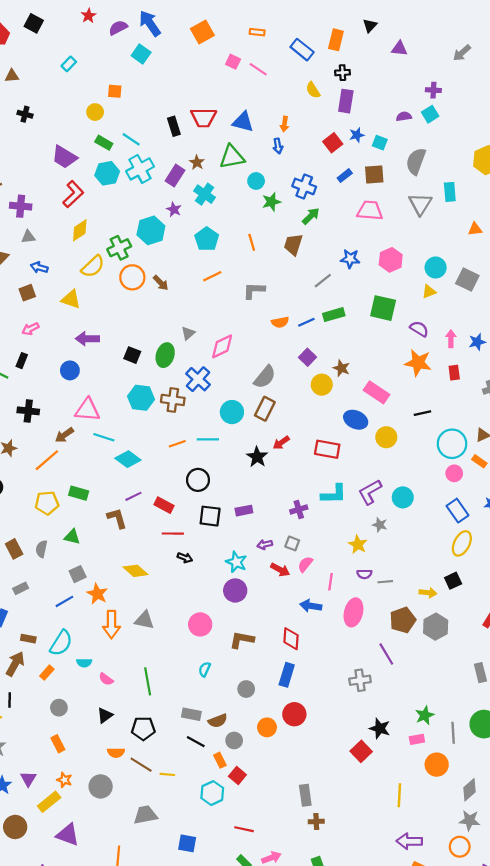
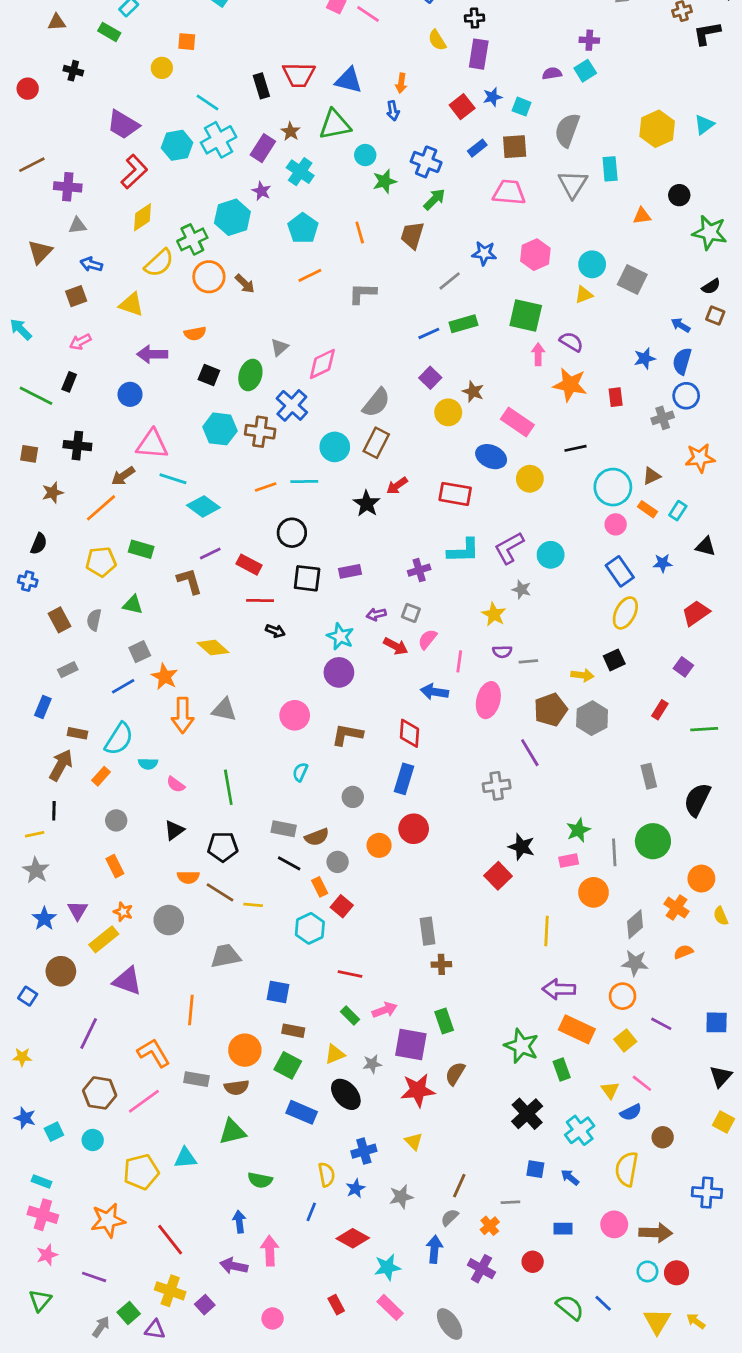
green rectangle: (104, 143) -> (109, 32), moved
orange semicircle: (280, 322) -> (195, 333), moved
pink arrow: (451, 339) -> (538, 354), moved

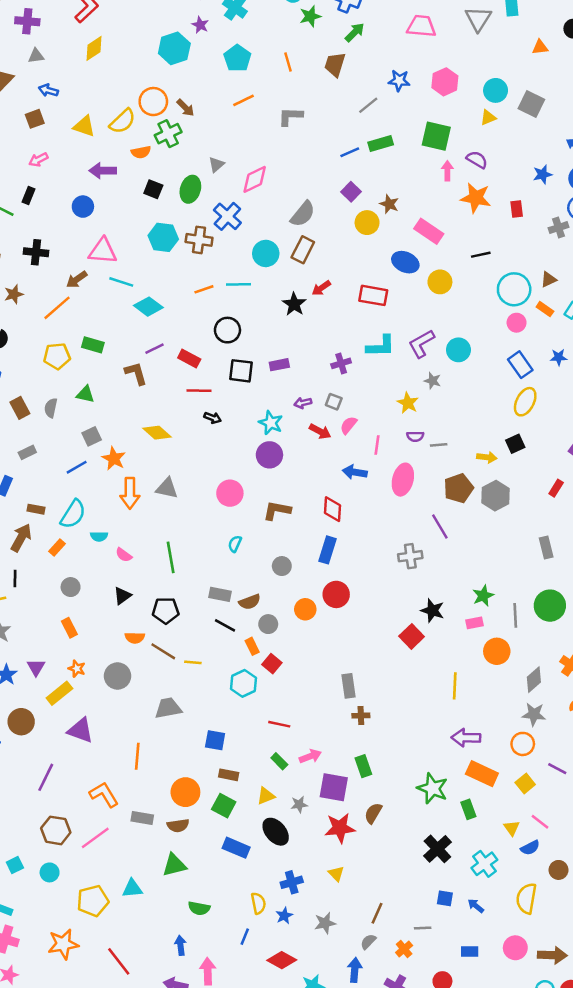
green cross: (192, 239) -> (168, 134), moved
yellow semicircle: (159, 263) -> (122, 121), moved

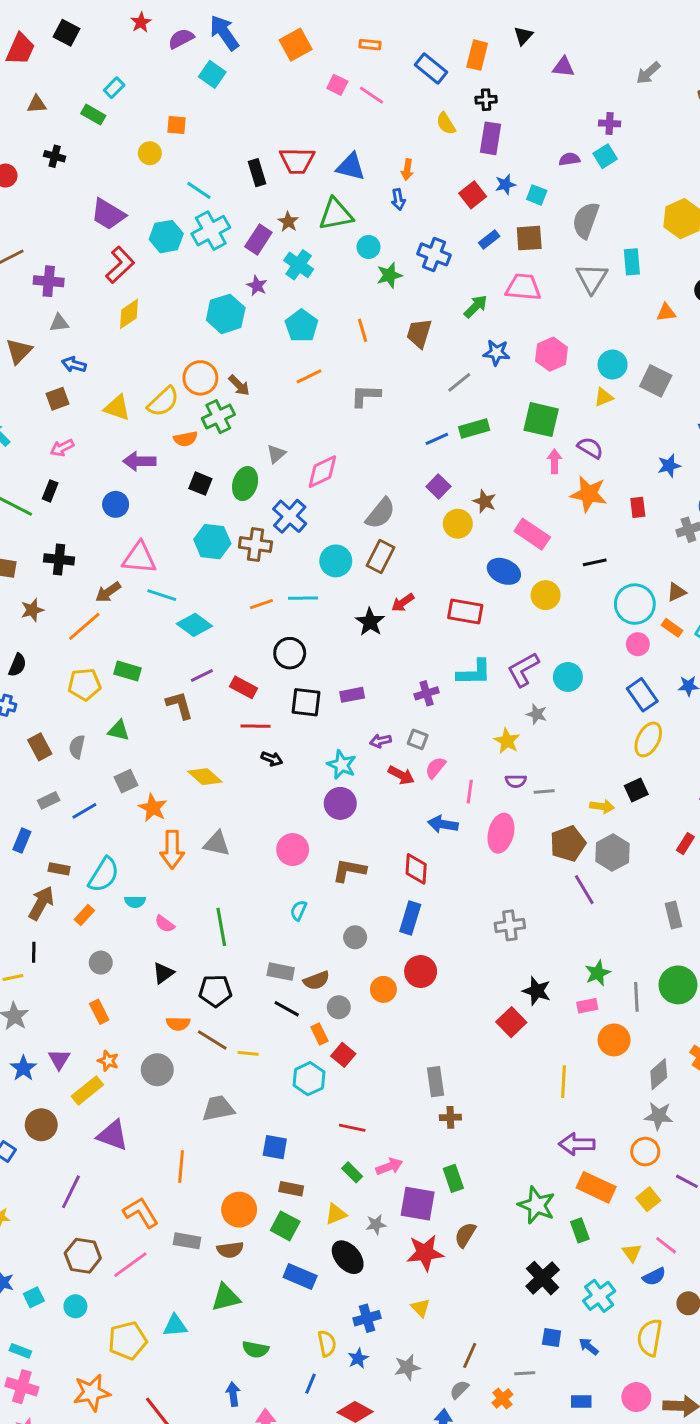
green arrow: (355, 32) -> (476, 306), moved
blue line: (77, 467) -> (84, 811), moved
purple line: (440, 527) -> (584, 890), moved

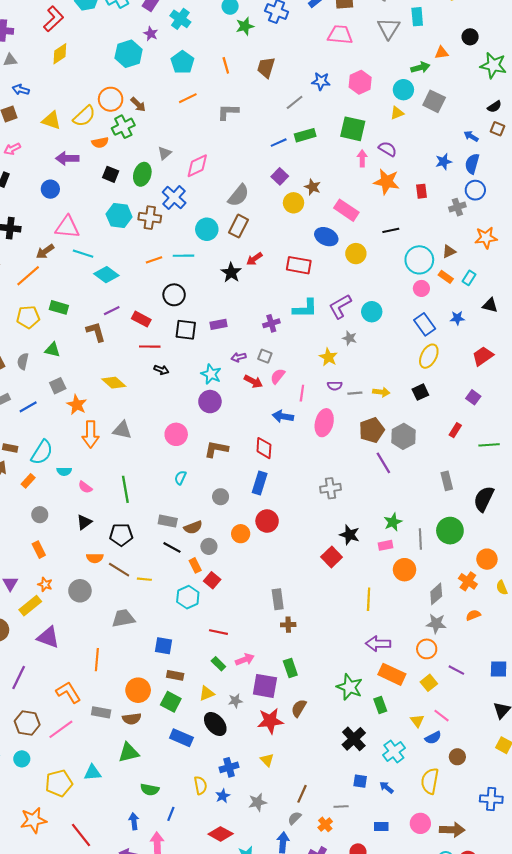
green arrow: (476, 306) -> (420, 67), moved, turned 30
yellow arrow: (602, 806) -> (381, 392), moved
blue line: (310, 1384) -> (171, 814), moved

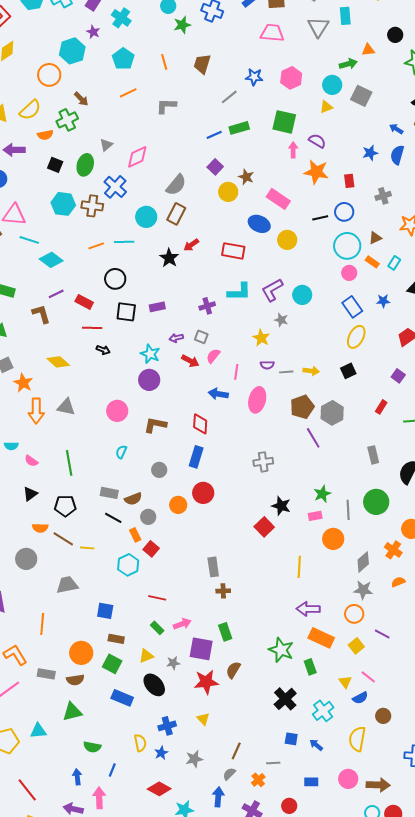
orange circle: (111, 99) -> (49, 75), moved
blue circle: (475, 190) -> (344, 212), moved

